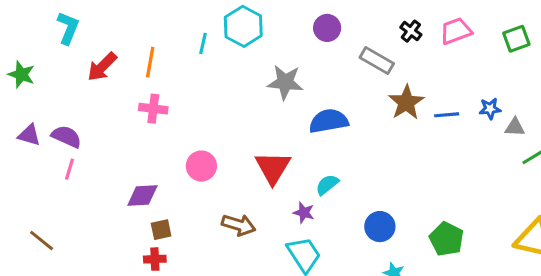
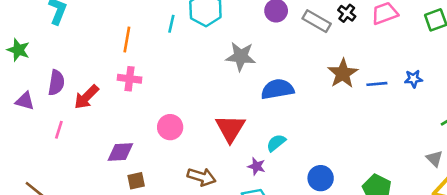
gray rectangle: (377, 61) -> (317, 21), moved
red arrow: (102, 67) -> (86, 97), moved
gray triangle: (515, 127) -> (434, 159), moved, turned 42
purple semicircle: (66, 137) -> (56, 83), moved, turned 75

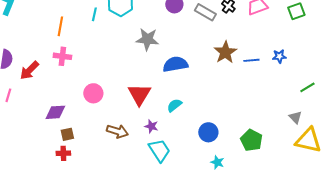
purple star: (256, 166) -> (151, 126), moved

